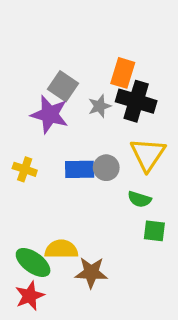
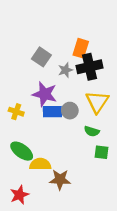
black cross: (136, 101) -> (90, 67), turned -30
purple star: (50, 114) -> (45, 94), moved
green ellipse: (33, 262) -> (22, 151), moved

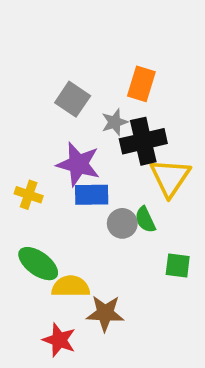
black cross: (90, 67) -> (143, 141), moved
gray circle: (70, 111) -> (122, 223), moved
green semicircle: (92, 131) -> (145, 220), moved, turned 48
red star: (19, 195) -> (59, 340), moved, turned -30

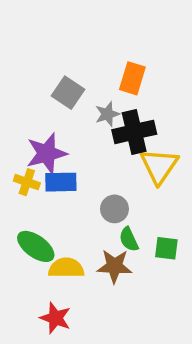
purple star: (78, 164) -> (47, 153), moved, turned -30
blue rectangle: (92, 195) -> (61, 182), moved
green semicircle: (145, 220) -> (129, 239), moved
brown star: (105, 313) -> (114, 266), moved

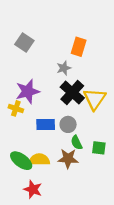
gray square: (68, 93) -> (24, 42), moved
black cross: (134, 132) -> (72, 93), moved, turned -35
blue rectangle: (61, 182) -> (46, 124), moved
green ellipse: (36, 246) -> (21, 161), moved

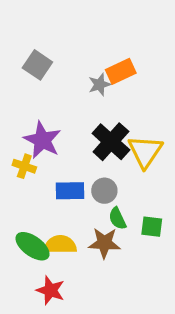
orange rectangle: (79, 47) -> (121, 71), turned 48
gray star: (64, 68) -> (99, 85), moved
purple star: (28, 91) -> (42, 140), turned -30

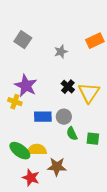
orange rectangle: (121, 71) -> (95, 41), moved
black cross: (111, 142) -> (68, 87), size x0.6
brown star: (104, 243) -> (57, 167), moved

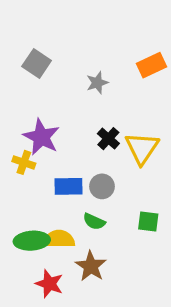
green semicircle: (72, 134) -> (94, 222), moved, turned -40
green ellipse: (20, 151) -> (32, 241), turned -40
brown star: (57, 167) -> (91, 266), turned 30

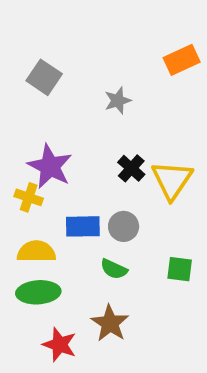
orange rectangle: (151, 65) -> (182, 60), moved
yellow semicircle: (59, 239) -> (36, 252), moved

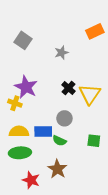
blue rectangle: (83, 226) -> (43, 132), moved

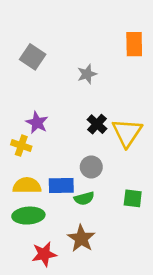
orange rectangle: (95, 31) -> (134, 44), turned -66
purple star: (26, 87) -> (37, 123), size x0.7
green semicircle: (59, 141) -> (84, 198), turned -40
red star: (31, 180) -> (44, 254), turned -30

